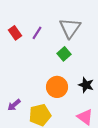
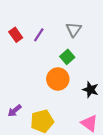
gray triangle: (70, 28) -> (74, 29), size x0.7
orange circle: (57, 87) -> (58, 79), moved

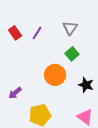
green square: (67, 57) -> (72, 54), moved
purple arrow: (15, 111) -> (15, 93), moved

